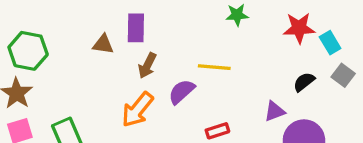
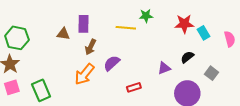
yellow line: (214, 67) -> (126, 28), moved
gray square: (343, 75) -> (212, 73), moved
purple triangle: (275, 111) -> (164, 68), moved

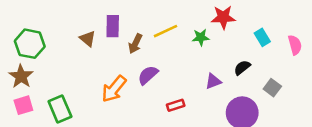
green star: (146, 16) -> (201, 37), moved
red star: (184, 24) -> (223, 17), moved
yellow line: (126, 28) -> (165, 31), turned -30
brown triangle: (63, 34) -> (88, 39), turned 32
brown arrow: (91, 47) -> (135, 44), moved

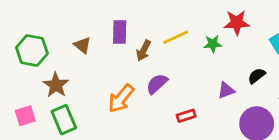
brown triangle: (88, 39) -> (82, 45), moved
brown star: (21, 76) -> (56, 85), moved

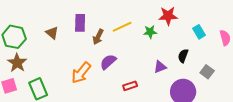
black semicircle: (257, 76) -> (183, 56), turned -32
brown star: (56, 85) -> (17, 63), moved

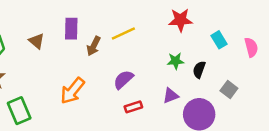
green star: (150, 32) -> (176, 61), moved
purple semicircle: (108, 62) -> (123, 80), moved
purple triangle: (160, 67) -> (171, 96), moved

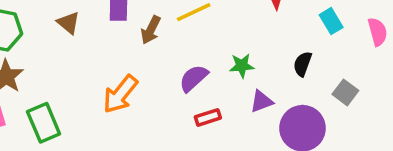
green star: (176, 61) -> (242, 66), moved

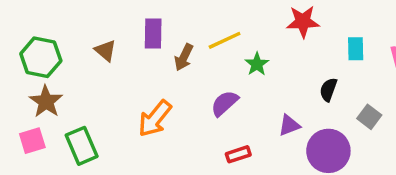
cyan rectangle: (331, 21) -> (356, 49), turned 30
green star: (242, 66) -> (257, 64), moved, turned -30
red rectangle: (208, 117) -> (238, 154), moved

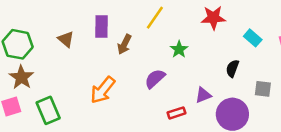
yellow line: (225, 40) -> (155, 18), moved, turned -30
cyan rectangle: (356, 49) -> (253, 38), turned -48
gray square: (369, 117) -> (263, 89), turned -30
red rectangle: (238, 154) -> (176, 113), moved

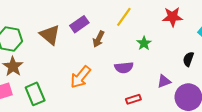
purple rectangle: (102, 27) -> (79, 24), turned 54
brown triangle: (66, 39) -> (50, 35), size x1.5
purple semicircle: (155, 79) -> (124, 68), turned -144
red rectangle: (176, 113) -> (133, 99), moved

